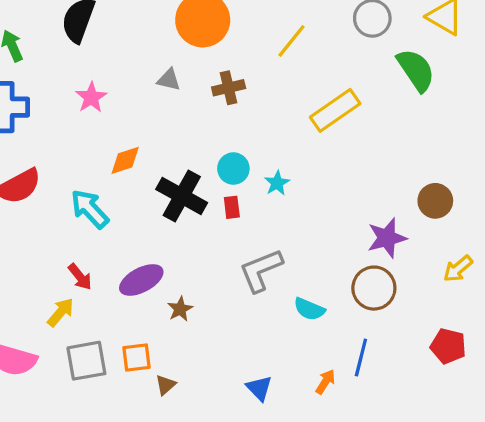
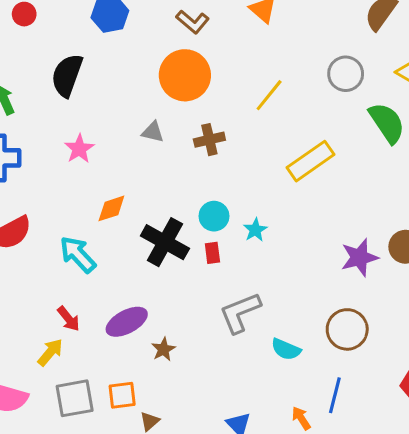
purple star: (387, 238) -> (359, 257), moved
orange arrow: (325, 382) -> (301, 418), turned -65

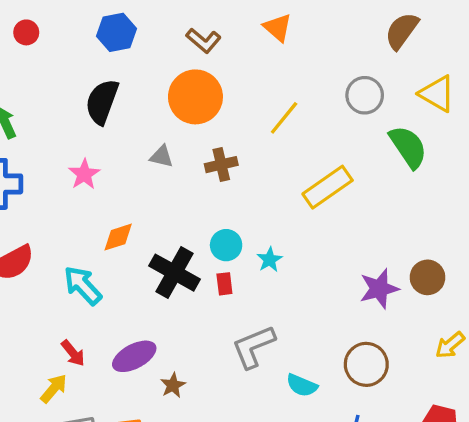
black semicircle: (67, 75) -> (102, 102), moved

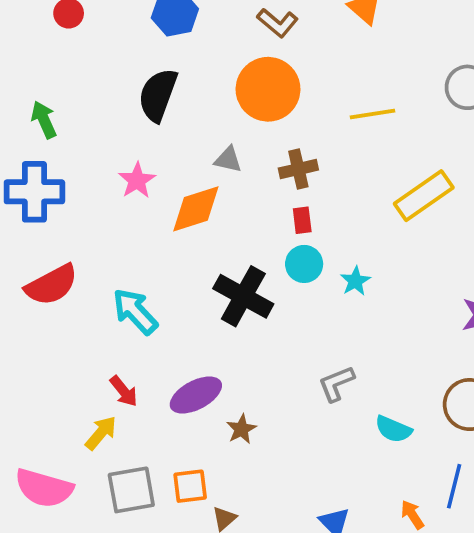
yellow line: (284, 118) -> (372, 114), turned 42
orange diamond: (118, 237) -> (196, 209), moved, size x1.4
red rectangle: (224, 284) -> (302, 220), moved
gray L-shape: (253, 347) -> (336, 384), size x0.7

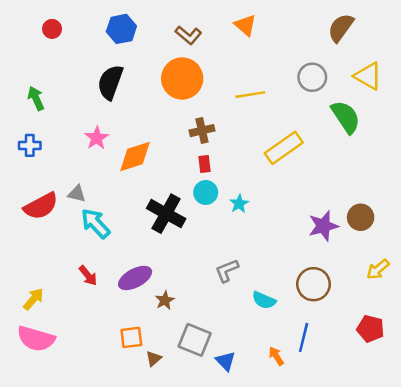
gray triangle: (228, 160) -> (77, 194), moved
blue cross: (34, 192) -> (30, 145), size x0.6
yellow arrow: (101, 433) -> (33, 299), moved
gray square: (131, 490) -> (195, 340), moved, turned 32

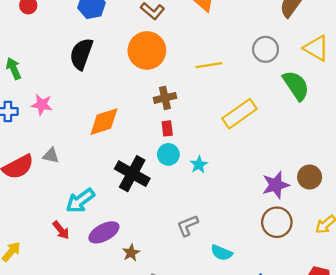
pink star: (97, 138) -> (42, 105), moved, turned -30
cyan arrow: (95, 223) -> (80, 201), moved, turned -84
brown circle: (313, 284) -> (277, 222), moved

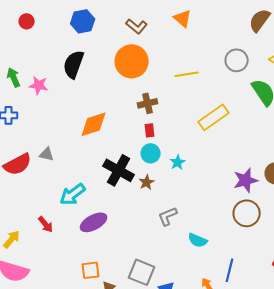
pink star: (42, 105) -> (39, 85), moved
red arrow: (61, 230) -> (46, 224), moved
brown star: (131, 253) -> (147, 182), moved

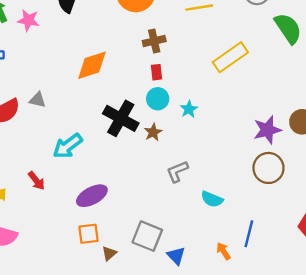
purple ellipse: (94, 222) -> (92, 196), moved

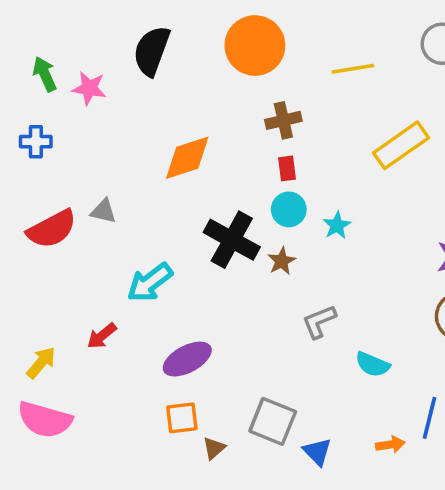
red arrow: (36, 181) -> (102, 336), turned 90
orange arrow: (223, 251) -> (390, 445), turned 114

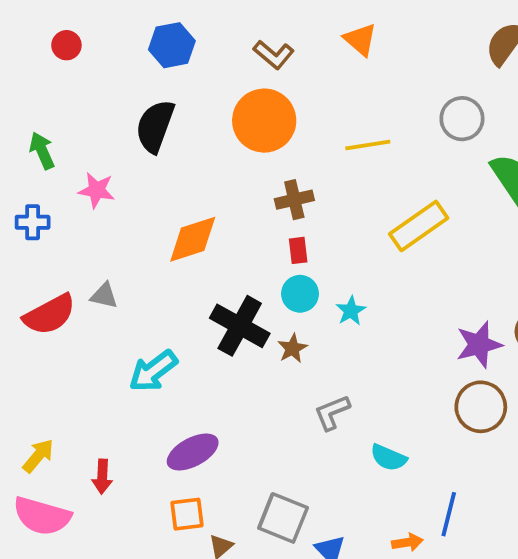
pink star: (89, 88) -> (97, 190), moved
red arrow: (102, 336) -> (102, 476), moved, turned -48

